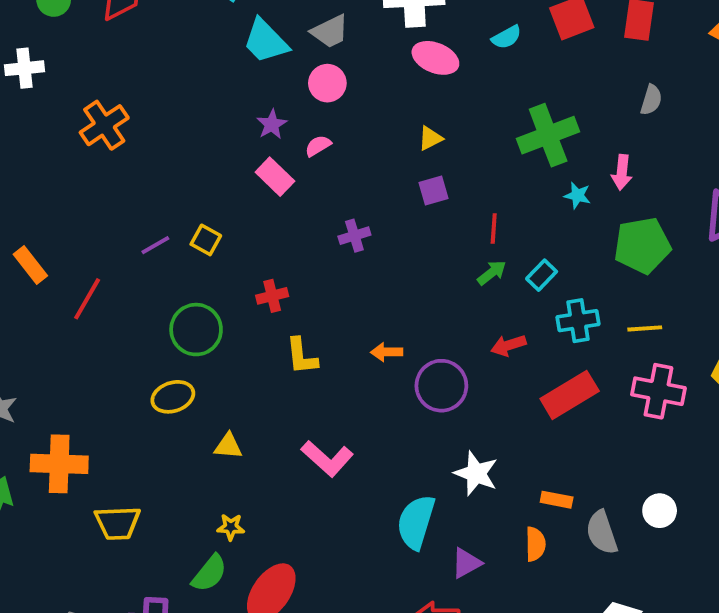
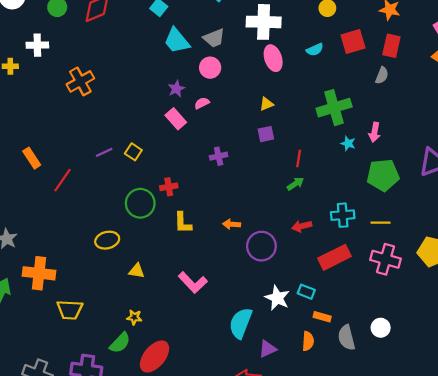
pink ellipse: (435, 58) -> (273, 58), turned 45
gray semicircle: (651, 100) -> (382, 75), moved
cyan rectangle: (542, 275) -> (306, 292), moved, turned 63
green circle: (196, 330) -> (140, 203), moved

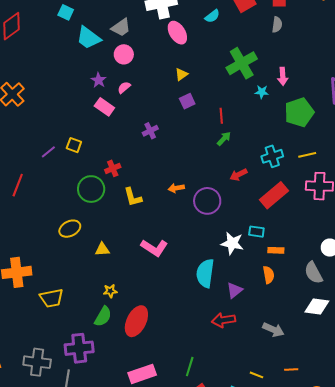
gray semicircle: (347, 338) -> (313, 273), moved

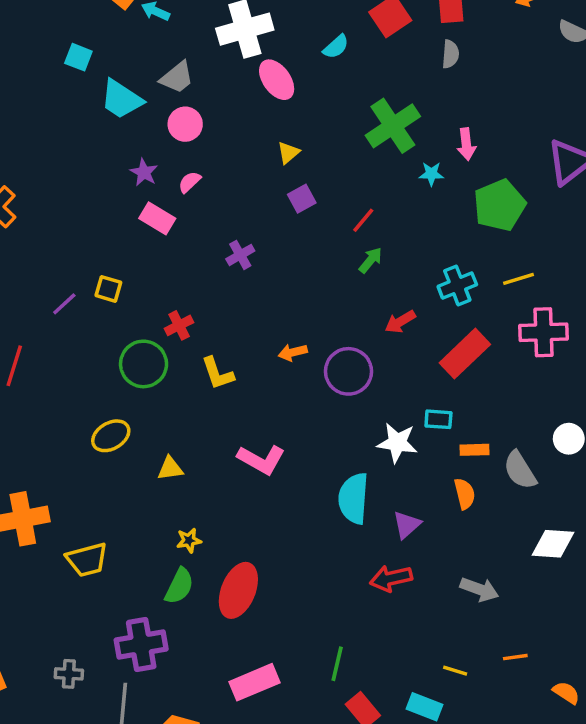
red line: (221, 116) -> (363, 220), turned 49
gray semicircle: (313, 273) -> (520, 470), moved
gray cross: (37, 362) -> (69, 674), size x0.6

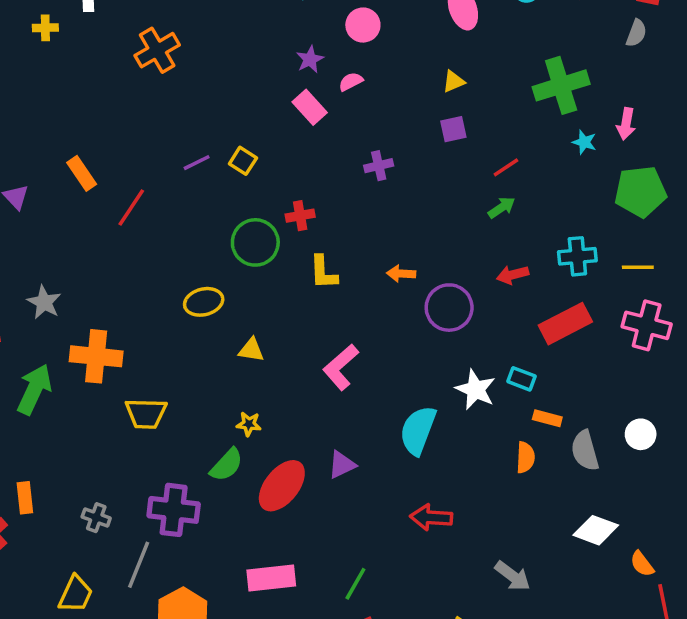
pink L-shape: (261, 460) -> (341, 367), turned 93
purple triangle: (407, 525) -> (342, 465), moved
gray arrow: (479, 589) -> (513, 576), moved

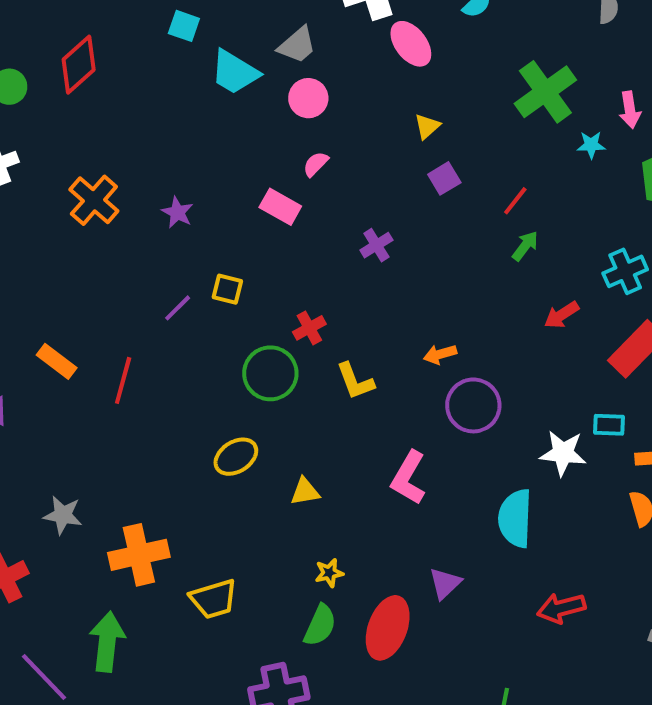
purple star: (310, 59) -> (177, 212), moved
purple circle: (449, 308) -> (473, 405), moved
green arrow: (34, 389) -> (107, 642), moved

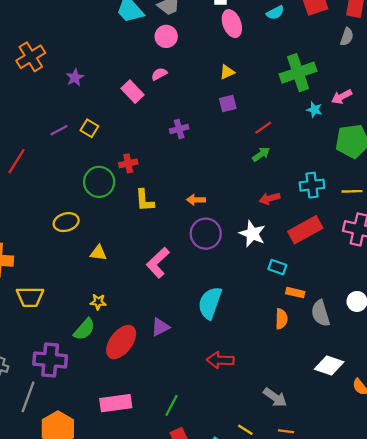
pink arrow: (630, 110) -> (342, 97), turned 54
white star: (563, 453) -> (252, 234), moved

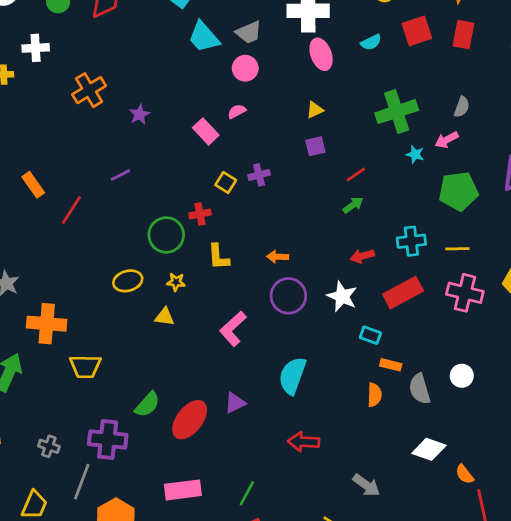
gray semicircle: (347, 37) -> (462, 107), moved
yellow square: (89, 128) -> (226, 183), moved
yellow star: (98, 302) -> (176, 282), moved

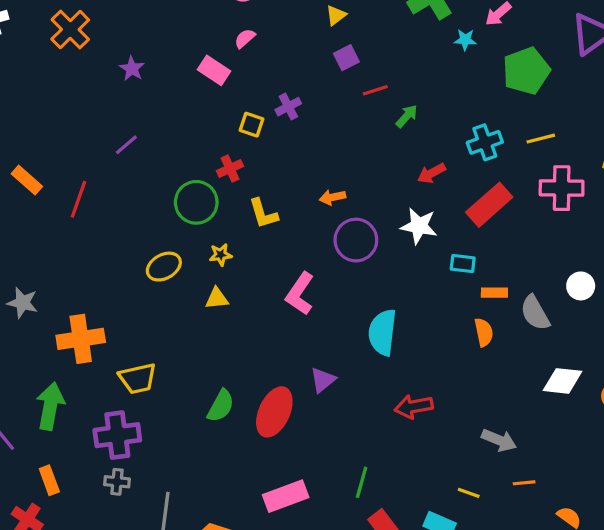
orange cross: (89, 90) -> (70, 29), moved
red line: (356, 175) -> (375, 90), moved, turned 30
purple cross: (108, 439) -> (117, 435), moved

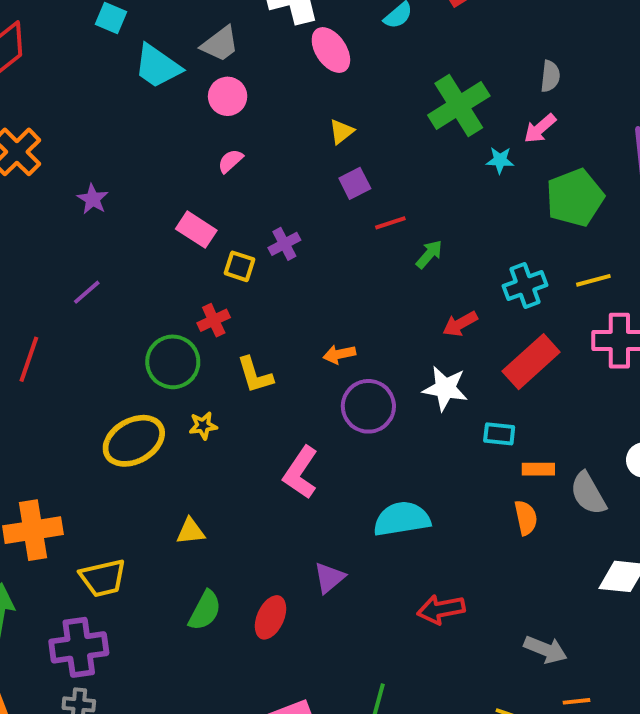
pink rectangle: (214, 70) -> (196, 230), moved
yellow ellipse: (164, 267) -> (134, 441), size x1.4
yellow triangle: (217, 298) -> (191, 531), moved
cyan semicircle: (382, 332) -> (402, 519), turned 75
red ellipse: (274, 412) -> (270, 617), size x0.7

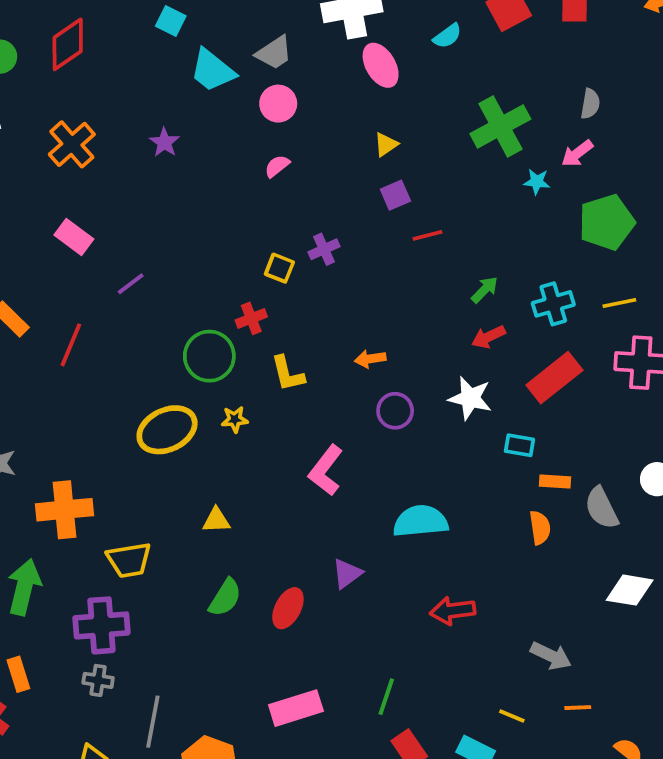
purple star: (93, 199) -> (164, 142), moved
pink rectangle: (196, 230) -> (74, 237), moved
green arrow: (429, 254) -> (485, 290), moved
purple circle: (368, 406) -> (395, 411), size x0.7

